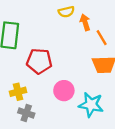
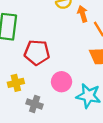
gray cross: (26, 113) -> (35, 104), moved

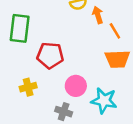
gray cross: (35, 104) -> (64, 112), moved

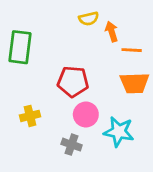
orange line: (115, 31) -> (132, 50), turned -56
red pentagon: (50, 55) -> (73, 82), moved

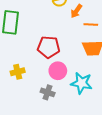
orange arrow: (112, 31) -> (76, 11), turned -128

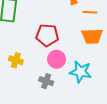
yellow cross: (18, 72) -> (16, 60), turned 32

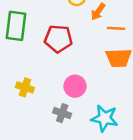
red pentagon: (47, 35) -> (58, 39), moved
cyan star: (81, 72) -> (104, 118), moved

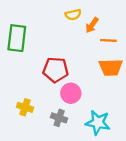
red pentagon: (58, 39) -> (56, 70), moved
yellow cross: (25, 87) -> (25, 107), moved

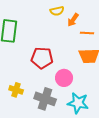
pink circle: (71, 93) -> (64, 78), moved
gray cross: (59, 118) -> (45, 99), size x1.5

